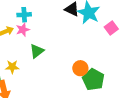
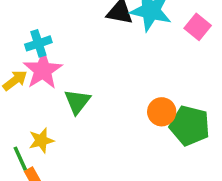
pink star: (23, 30) -> (43, 70), size x1.5

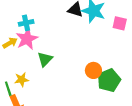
pink square: (198, 27) -> (120, 23), turned -32
green pentagon: (190, 126) -> (109, 80), turned 30

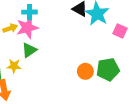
green triangle: (45, 59) -> (29, 50), moved
green pentagon: (109, 80) -> (108, 69), moved

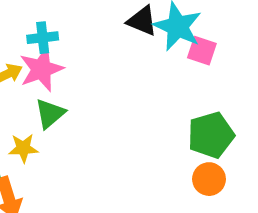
pink square: (120, 31) -> (202, 51), moved
orange circle: (85, 71) -> (209, 179), moved

